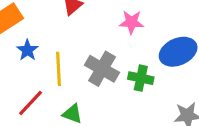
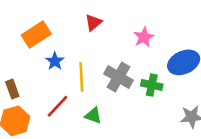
pink star: (131, 22) -> (144, 37), turned -30

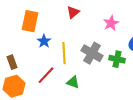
orange rectangle: (36, 35) -> (30, 21), turned -45

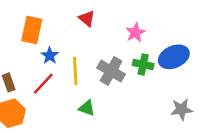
red triangle: (73, 12) -> (87, 18), turned -40
green cross: (117, 59) -> (143, 65), moved
red line: (46, 75) -> (43, 84), moved

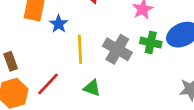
blue star: (50, 56) -> (59, 24), moved
red line: (43, 84) -> (48, 84), moved

